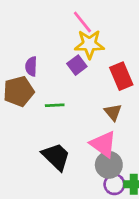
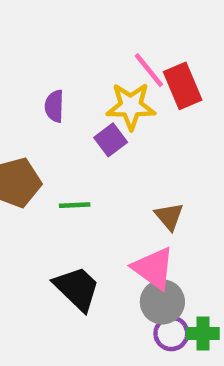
pink line: (82, 22) -> (149, 70), moved
purple semicircle: (31, 66) -> (54, 106), moved
red rectangle: (121, 76) -> (183, 86), moved

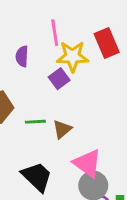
pink line: (149, 70) -> (55, 33), moved, turned 30
brown triangle: (169, 216) -> (62, 129), moved, turned 30

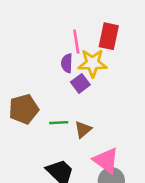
red rectangle: (107, 43) -> (109, 36), moved, turned 35
purple semicircle: (22, 56) -> (67, 63), moved

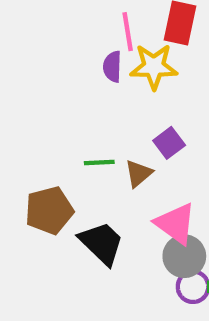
purple square: (80, 83) -> (169, 143), moved
brown pentagon: (24, 109) -> (49, 210), moved

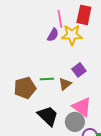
purple semicircle: (112, 67) -> (53, 35), turned -152
brown pentagon: (49, 210) -> (25, 88), moved
gray circle: (184, 256) -> (75, 122), moved

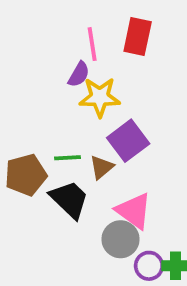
yellow star: (72, 35) -> (100, 97), moved
purple square: (79, 70) -> (128, 141), size x1.5
black trapezoid: (48, 116) -> (69, 199), moved

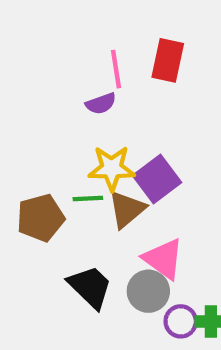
purple semicircle: (79, 74) -> (101, 104), turned 40
yellow star: (100, 97) -> (112, 168), moved
brown triangle: (102, 167) -> (127, 209), size x1.4
black trapezoid: (69, 199) -> (90, 287), moved

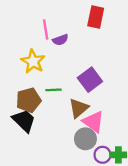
pink line: (116, 69) -> (46, 30), moved
yellow star: (112, 168) -> (33, 61), moved, turned 30
brown triangle: (127, 209) -> (79, 108), moved
black trapezoid: (90, 287) -> (24, 121), moved

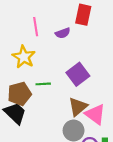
purple semicircle: (60, 40) -> (63, 33), moved
brown triangle: (79, 108) -> (78, 107), moved
pink triangle: (93, 122) -> (95, 114), moved

